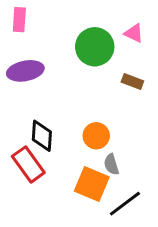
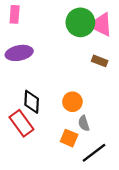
pink triangle: (134, 33) -> (101, 25), size x1.6
green circle: (95, 47) -> (80, 22), moved
orange square: (92, 184) -> (69, 138), size x0.7

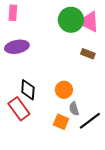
black line: (94, 153) -> (90, 121), moved

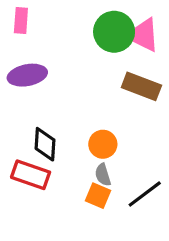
brown rectangle: (88, 54) -> (141, 86), size x1.6
red rectangle: (19, 109) -> (31, 175), turned -35
gray semicircle: (74, 109) -> (103, 175), moved

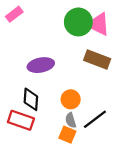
pink rectangle: (21, 20) -> (14, 14), turned 49
purple ellipse: (27, 75) -> (41, 65), moved
black line: (145, 194) -> (95, 119), moved

